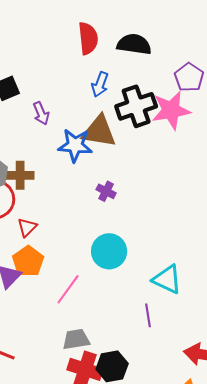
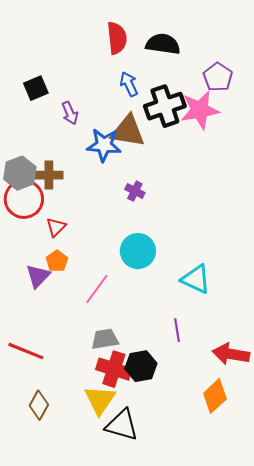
blue arrow: (100, 84) -> (129, 84), turned 135
orange pentagon: (28, 261) -> (57, 261), size x0.7
purple line: (148, 315) -> (177, 330), moved

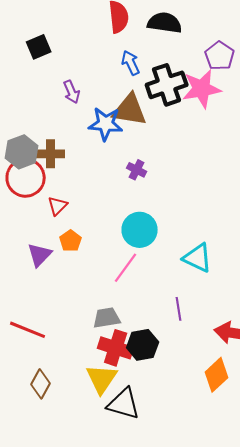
black square: (36, 88) -> (39, 47), moved
orange pentagon: (57, 261) -> (71, 241), moved
pink line: (97, 289) -> (126, 268), moved

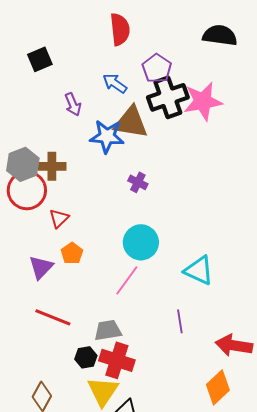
black semicircle: (165, 23) -> (220, 35), moved
purple pentagon: (220, 56) -> (157, 68), moved
blue arrow: (131, 63) -> (115, 83), moved, turned -30
red line: (28, 330) -> (53, 317), moved
black hexagon: (143, 345) -> (86, 357), moved, size x0.7

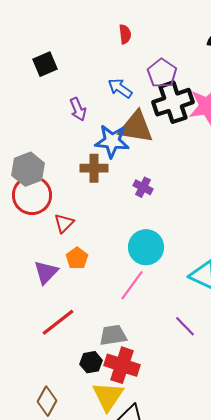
red semicircle: (120, 29) -> (125, 34), size x0.6
brown cross: (52, 166) -> (94, 168), moved
red line: (53, 317) -> (58, 322), turned -60
purple line: (180, 321) -> (185, 326), turned -35

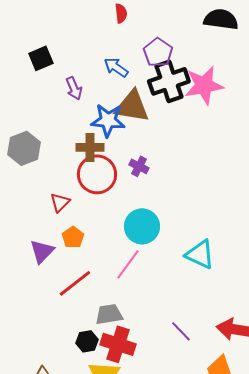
black square: (45, 64) -> (41, 58), moved
red circle: (32, 195) -> (97, 174), moved
red line: (58, 322) -> (75, 283), moved
purple line: (185, 326) -> (181, 331), moved

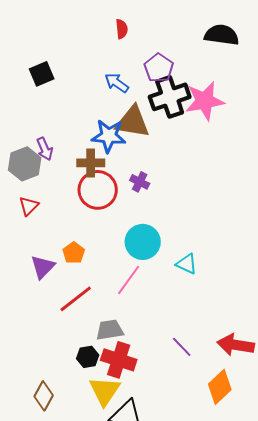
purple arrow: (74, 88) -> (45, 149), moved
red triangle: (60, 202) -> (29, 206), moved
cyan triangle: (200, 254) -> (187, 264), moved, size x0.7

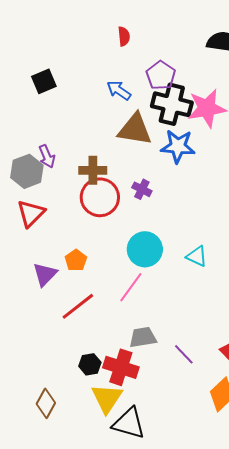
black cross: (170, 97) -> (172, 104), turned 33
blue star: (109, 136) -> (178, 146), moved
red triangle: (29, 206) -> (31, 213), size x1.4
cyan triangle: (187, 264) -> (197, 256), moved
gray trapezoid: (110, 330) -> (143, 337), moved

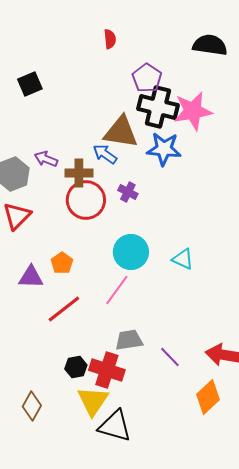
blue arrow: (119, 90) -> (105, 154), moved
purple arrow: (47, 156) -> (46, 159), moved, turned 135
purple triangle: (45, 274) -> (31, 277), turned 48

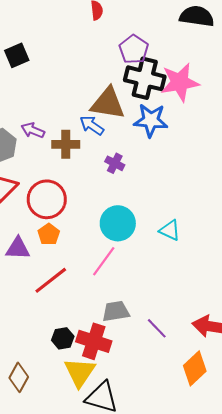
red circle: (86, 200) -> (47, 199), moved

